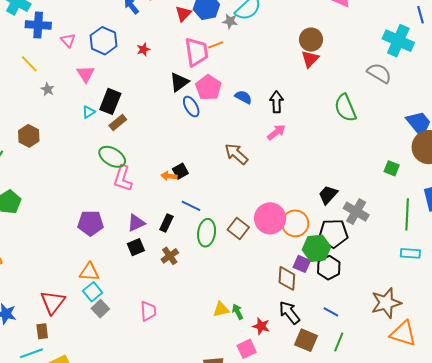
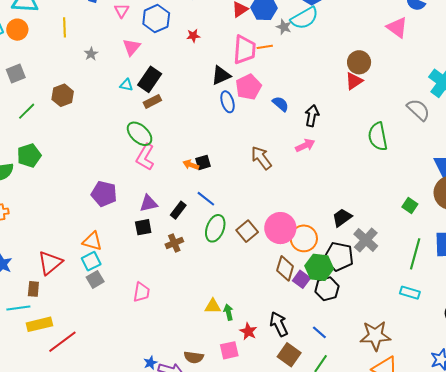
yellow line: (29, 64) -> (65, 27), moved, turned 30
cyan triangle: (89, 112) -> (126, 85), turned 32
brown diamond: (287, 278) -> (285, 268), moved

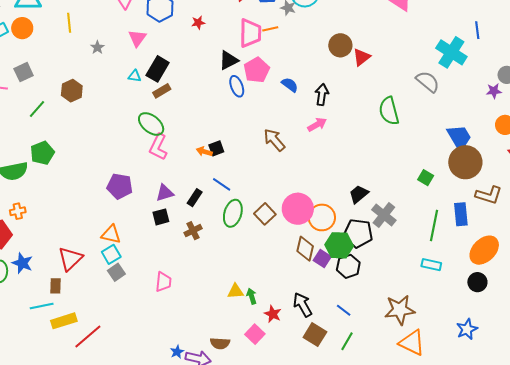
brown circle: (359, 62) -> (340, 45), moved
pink square: (229, 350) -> (255, 334), turned -30

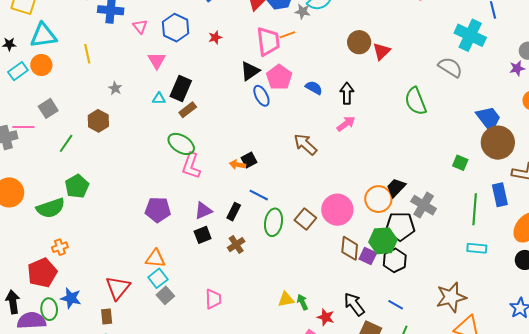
gray star: (97, 47) -> (115, 88), moved
orange circle: (322, 217) -> (378, 199), moved

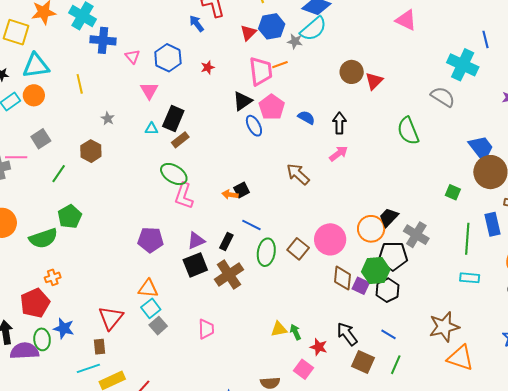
black square: (203, 235) -> (195, 265), size x1.4
brown cross: (236, 245) -> (229, 274), size x1.6

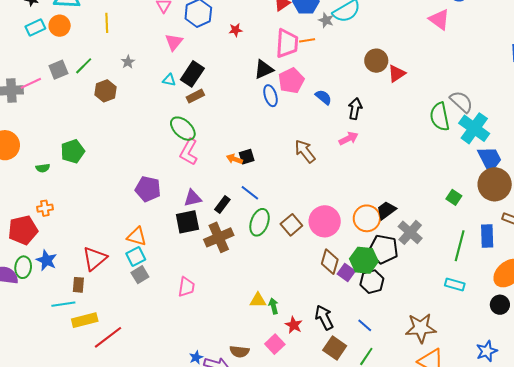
cyan cross: (463, 65) -> (474, 128), moved
green semicircle: (408, 131) -> (440, 117), moved
pink line: (16, 157) -> (31, 83), turned -35
green line: (59, 174) -> (84, 66), moved
green semicircle: (43, 238) -> (43, 168), size x0.5

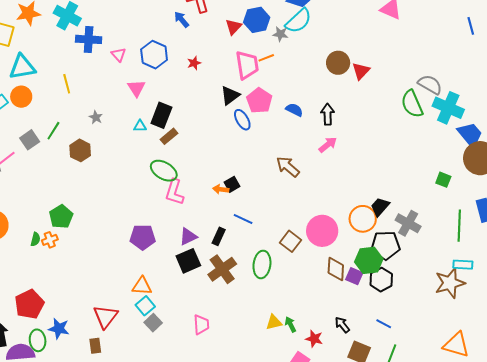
green semicircle: (43, 168) -> (35, 239), turned -56
orange cross: (45, 208) -> (50, 240), moved
green ellipse: (260, 222) -> (262, 264), moved
black arrow: (324, 317) -> (342, 325), size x0.7
brown star: (421, 328) -> (450, 283), moved

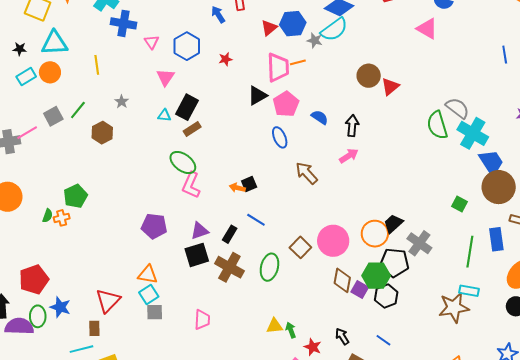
blue ellipse: (242, 120) -> (280, 137), moved
brown cross: (222, 269) -> (229, 267), turned -32
gray square: (153, 323) -> (155, 312), turned 36

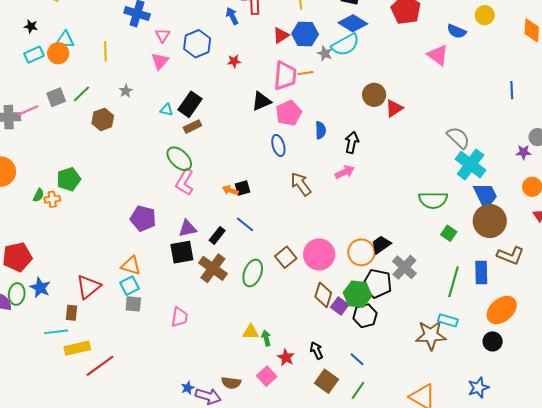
cyan triangle: (54, 43) -> (65, 40), moved, size x0.7
pink triangle: (165, 77) -> (160, 61), moved
blue semicircle: (320, 117) -> (321, 130), turned 48
green semicircle: (437, 125) -> (433, 200), moved, turned -80

